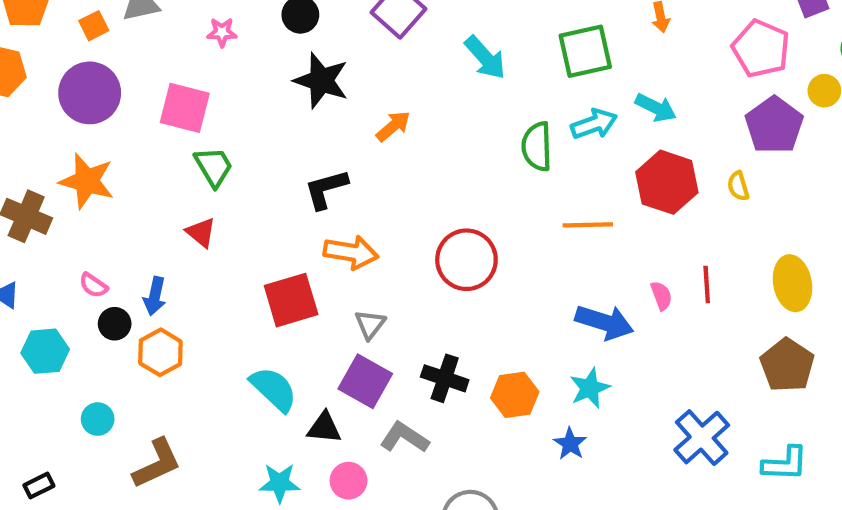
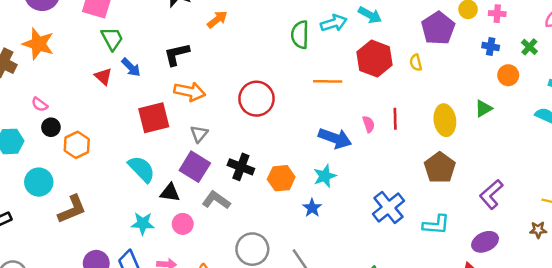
blue arrow: (155, 296) -> (131, 67), moved, turned -60
cyan circle: (98, 419) -> (39, 182), size x1.5

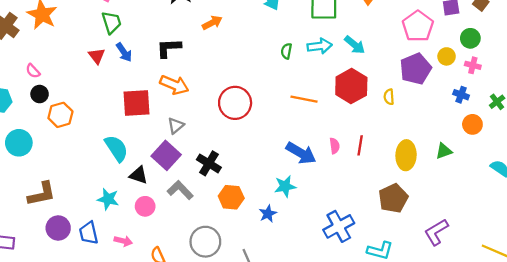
green semicircle: (300, 35) -> (286, 51), size x0.6
orange hexagon: (281, 178) -> (231, 197), moved
brown L-shape: (72, 209) -> (42, 194), moved

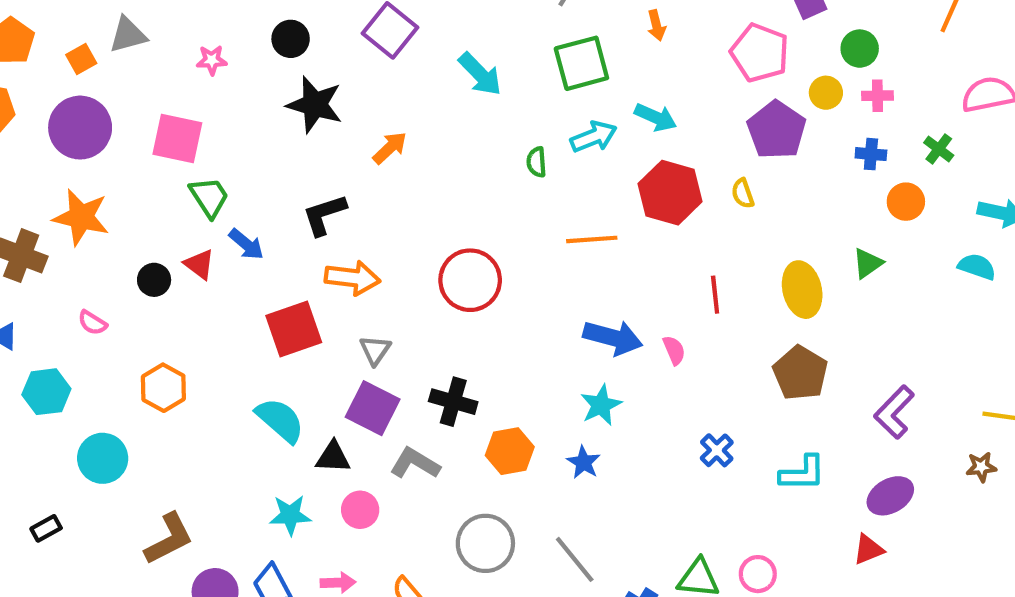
black circle: (40, 94) -> (154, 280), moved
pink semicircle: (335, 146) -> (674, 350), moved
blue cross: (339, 226) -> (717, 450), size x0.6

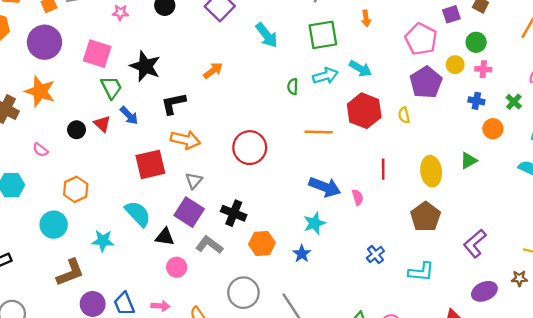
black star: (315, 105) -> (145, 66), moved
cyan circle: (103, 458) -> (54, 225), moved
purple ellipse: (890, 496) -> (484, 291), moved
cyan star: (290, 515) -> (103, 241), moved

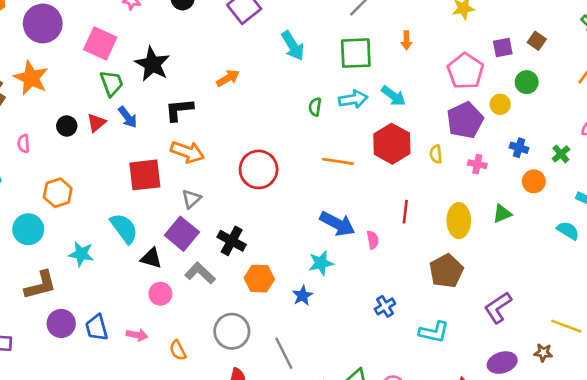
pink cross: (483, 69) -> (477, 164), moved
red triangle: (102, 124) -> (96, 123), turned 30
pink semicircle: (40, 150) -> (24, 144), turned 42

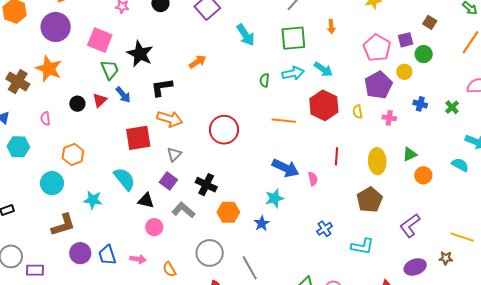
purple square: (503, 47) -> (406, 40), moved
orange circle: (534, 181) -> (423, 175), moved
purple square: (182, 234) -> (168, 181), size x0.7

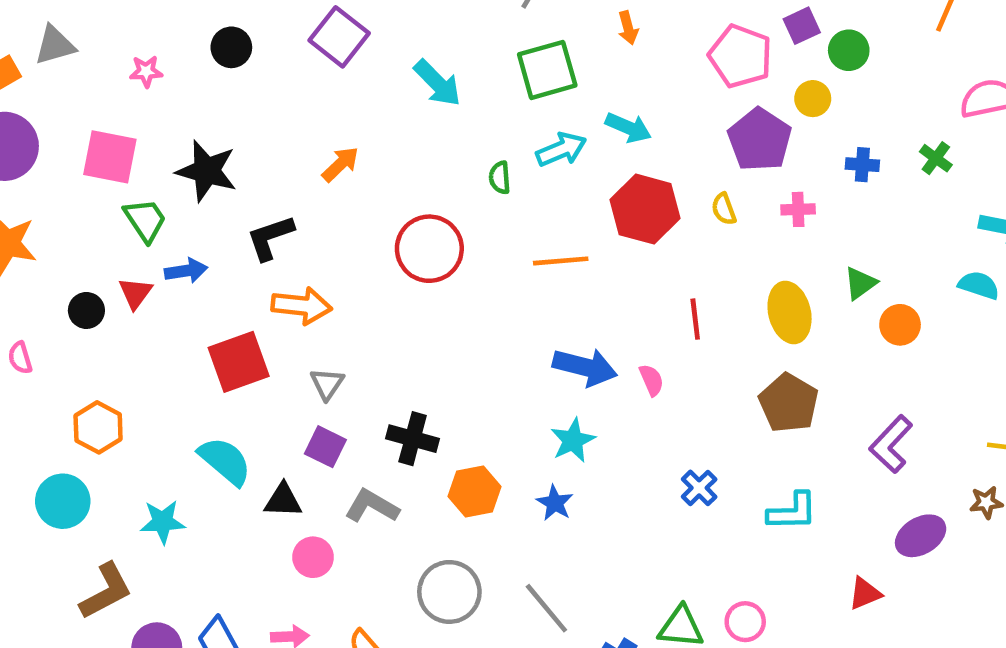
blue arrow: (123, 95) -> (186, 271), turned -48
red circle: (224, 130) -> (429, 249), moved

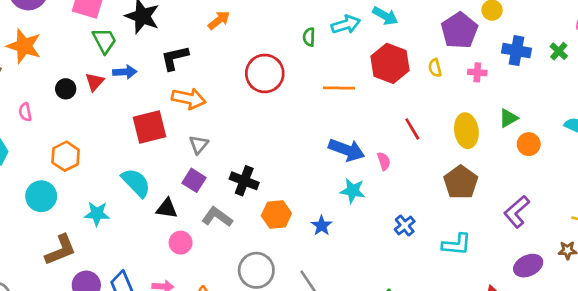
blue cross: (862, 165) -> (516, 51), size x1.5
red line: (695, 319) -> (412, 129), turned -30
cyan star: (573, 440) -> (353, 191), moved, turned 30

